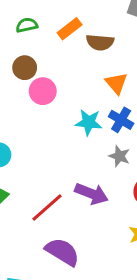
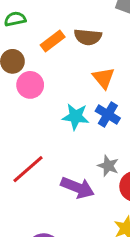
orange rectangle: (70, 29) -> (53, 41), moved
gray star: (119, 156) -> (108, 166), moved
red line: (47, 208) -> (28, 169), moved

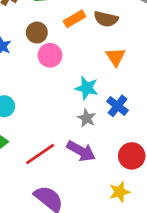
blue cross: (108, 115) -> (117, 106), moved
gray star: (108, 166) -> (87, 118), moved
red line: (28, 169) -> (40, 154), moved

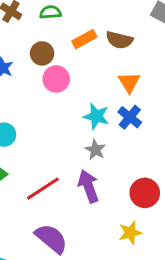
blue cross: (117, 106) -> (130, 117), moved
purple arrow: (81, 151) -> (88, 186), turned -140

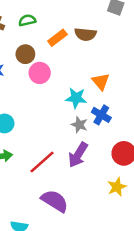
orange triangle: (129, 82) -> (101, 81), moved
blue cross: (130, 117) -> (101, 115), moved
purple arrow: (88, 186) -> (78, 155), turned -120

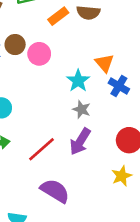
brown circle: (25, 54) -> (15, 45), moved
cyan star: (76, 98) -> (78, 81), turned 30
blue cross: (101, 115) -> (119, 86), moved

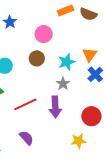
brown circle: (15, 45) -> (37, 58), moved
purple arrow: (80, 142) -> (55, 107), turned -50
purple semicircle: (55, 191) -> (26, 138), size x0.7

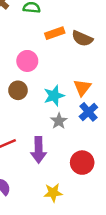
gray star: (63, 84) -> (59, 121), moved
yellow star: (78, 141) -> (53, 193), moved

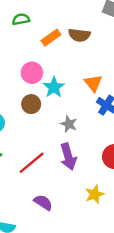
cyan star: (54, 96) -> (54, 87), moved
gray star: (59, 121) -> (69, 124), moved

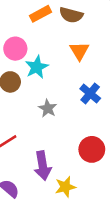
orange triangle: (93, 83) -> (79, 51), moved
purple arrow: (68, 157) -> (43, 166), moved

